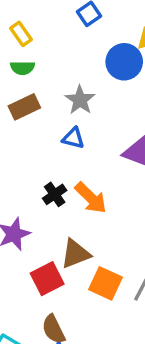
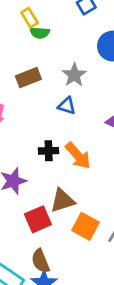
green semicircle: (22, 68) -> (40, 33), moved
black cross: (55, 194) -> (49, 151), turned 30

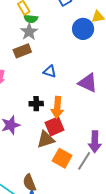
gray star: (74, 75) -> (29, 32), moved
orange arrow: (78, 156) -> (57, 107), turned 45
red square: (38, 219) -> (55, 126), moved

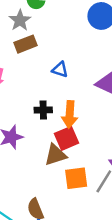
gray star: (29, 32) -> (20, 20), moved
orange square: (62, 158) -> (76, 178), turned -36

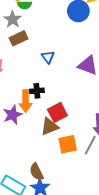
blue triangle: (60, 70) -> (48, 57), turned 40
orange arrow: (70, 114) -> (26, 101), moved

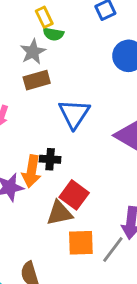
blue triangle: (48, 57) -> (74, 114), size x1.6
red square: (57, 112) -> (74, 195), turned -36

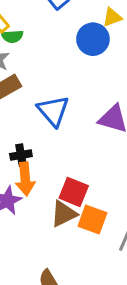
black cross: (50, 159) -> (21, 155), moved
orange square: (81, 243) -> (92, 219), moved, turned 36

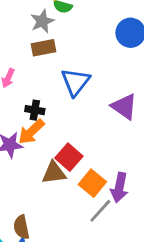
orange arrow: (25, 179) -> (31, 132), turned 32
orange square: (92, 219) -> (92, 183), moved

